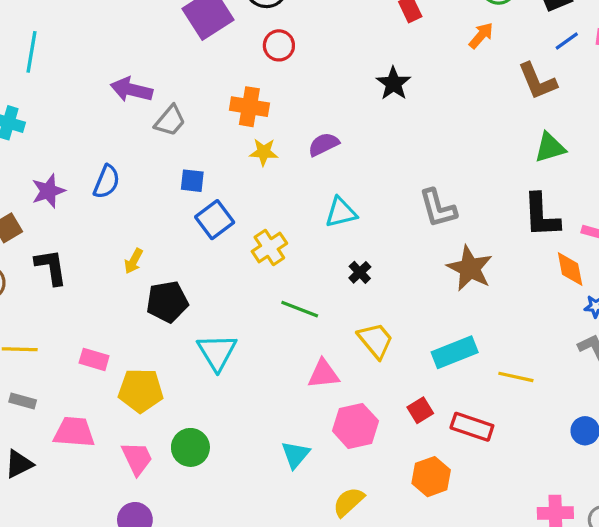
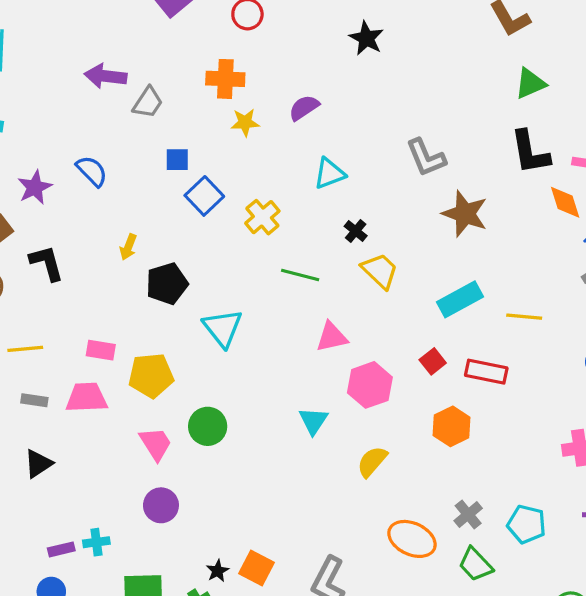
blue semicircle: (107, 182) -> (92, 171), turned -60
yellow trapezoid: (375, 340) -> (380, 271), moved
pink trapezoid: (74, 432) -> (86, 398), moved

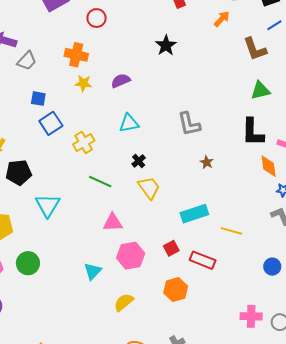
brown star: (465, 214) -> (207, 162), size x0.5

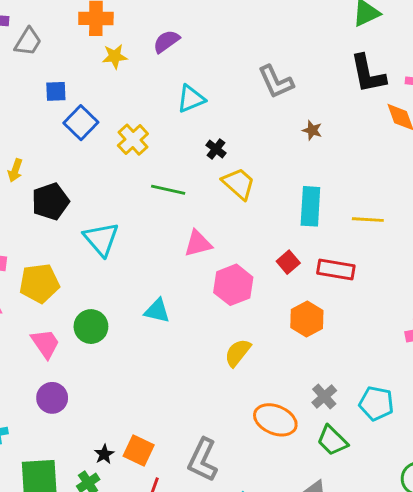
cyan rectangle: (194, 214) -> (310, 206), turned -56
cyan triangle: (93, 271) -> (157, 311), moved, turned -48

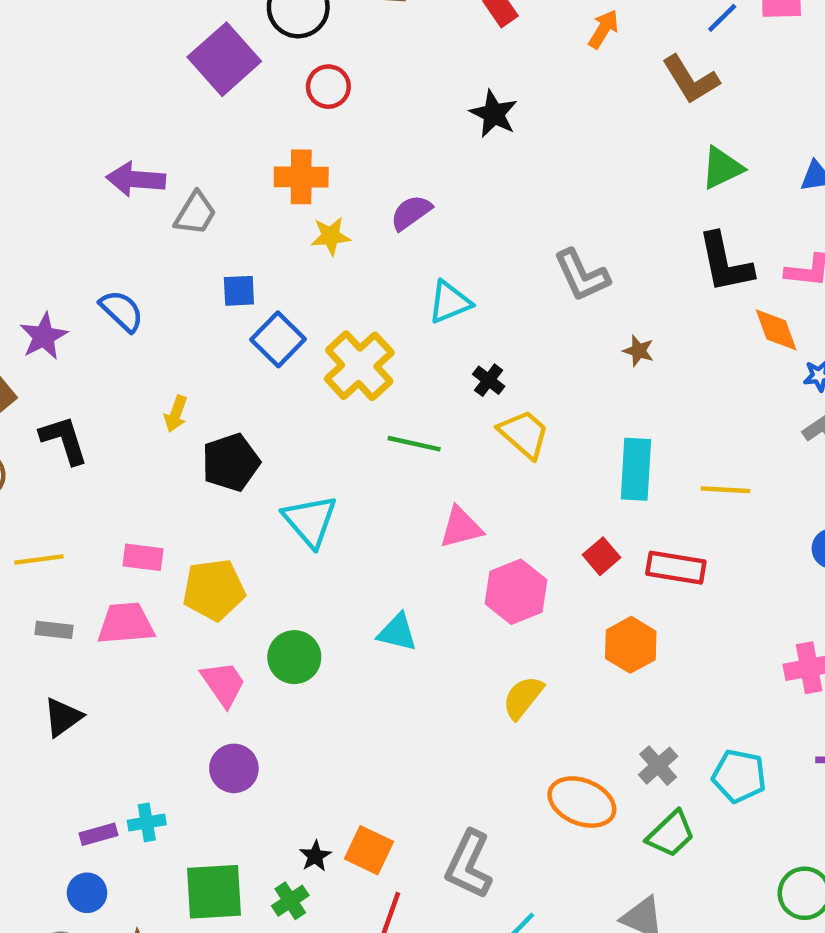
yellow cross: (133, 140) -> (359, 366), size x1.4
green trapezoid: (332, 440) -> (671, 834), turned -88

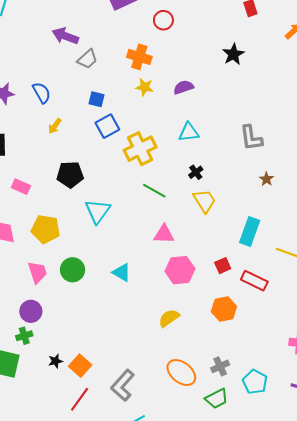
yellow arrow: (176, 414) -> (55, 126), moved
pink rectangle: (143, 557) -> (21, 187), moved
green cross: (290, 901) -> (24, 336), moved

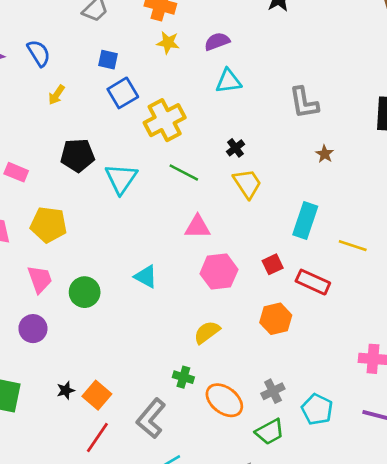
cyan triangle: (189, 132) -> (228, 81), moved
cyan triangle: (98, 211) -> (121, 179), moved
green circle: (73, 270) -> (85, 292), moved
green cross: (24, 336) -> (183, 377), moved, turned 35

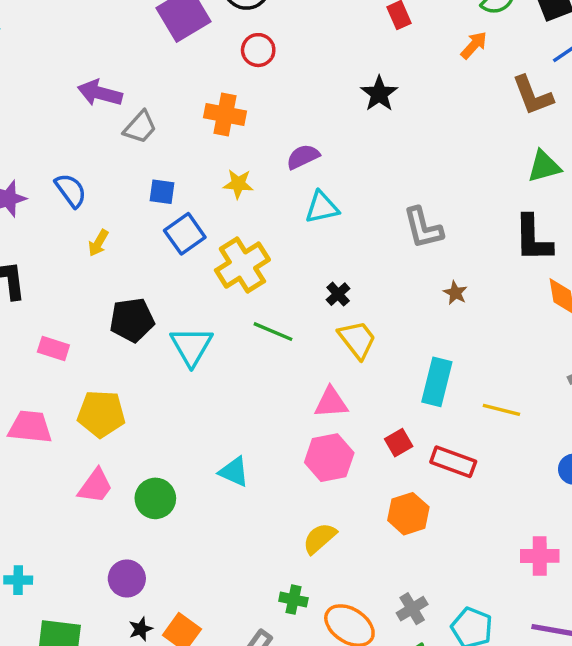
yellow star: (168, 43) -> (238, 184), moved
pink triangle: (198, 227) -> (331, 402), moved
pink trapezoid: (40, 279) -> (95, 486), turned 60
purple circle: (33, 329) -> (127, 579), moved

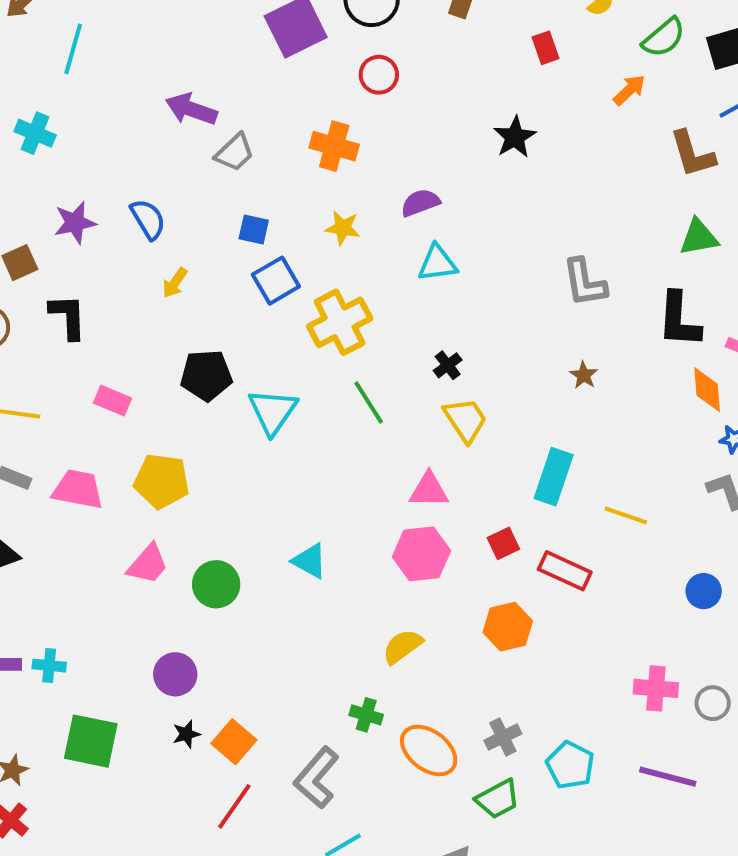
gray L-shape: (423, 228) -> (584, 282), moved
green line: (273, 332) -> (369, 402), turned 30

